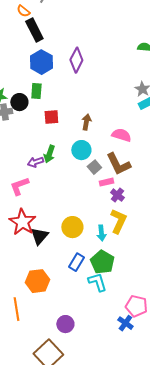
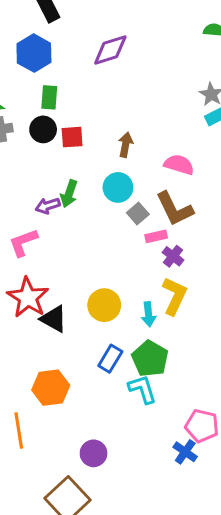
purple diamond: (76, 60) -> (110, 50), turned 45
blue hexagon: (41, 62) -> (34, 53), moved
black circle: (19, 102) -> (43, 129), moved
black triangle: (39, 236) -> (54, 319), turned -42

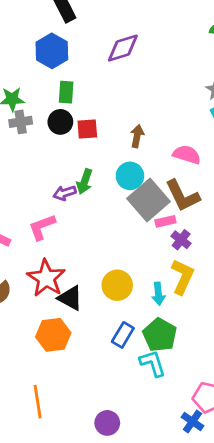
gray square: (138, 213) -> (148, 200), size x2.0
orange hexagon: (51, 388) -> (53, 335), moved

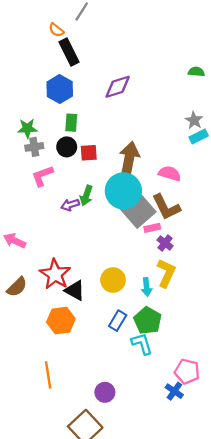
brown arrow: (137, 136) -> (129, 158), size x1.8
cyan circle: (130, 176) -> (123, 191), size x1.6
pink L-shape: (42, 227) -> (42, 176), moved

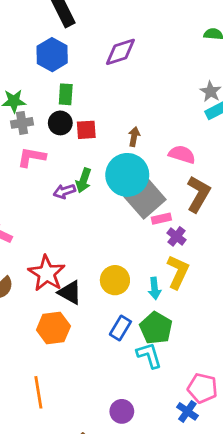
brown arrow: (129, 158) -> (134, 137), size x0.5
pink L-shape: (42, 176) -> (32, 157), turned 30
brown L-shape: (166, 207) -> (198, 194), moved, turned -124
purple circle: (105, 392) -> (122, 411), moved

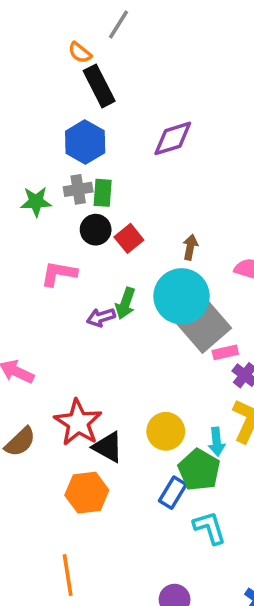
gray cross: (22, 123) -> (78, 189), moved
red square: (86, 130) -> (129, 238), turned -35
green pentagon: (156, 328) -> (199, 470), moved

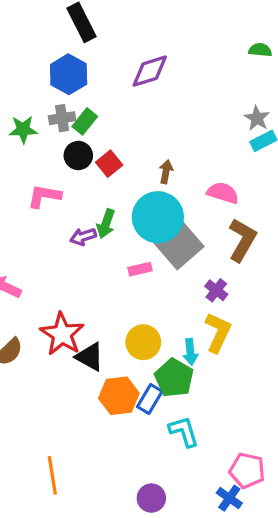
green rectangle: (103, 193) -> (85, 121), turned 35
pink rectangle: (225, 352) -> (140, 269), moved
orange hexagon: (87, 493) -> (119, 396), moved

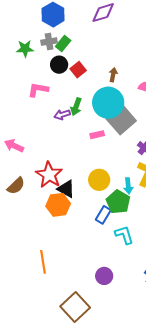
orange hexagon: (119, 396) -> (58, 205), moved

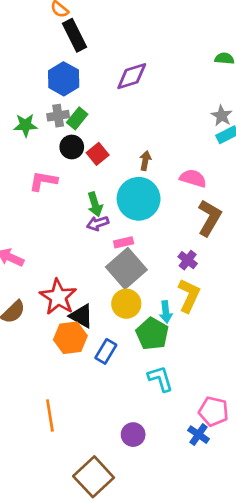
green arrow: (76, 107) -> (95, 204), turned -36
purple arrow: (62, 115) -> (98, 223), moved
gray square: (121, 120) -> (126, 268), moved
blue rectangle: (103, 215) -> (106, 351), moved

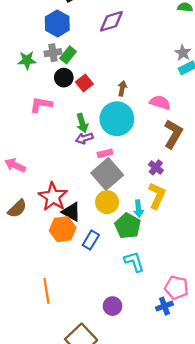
blue cross: (199, 435) -> (164, 306), turned 35

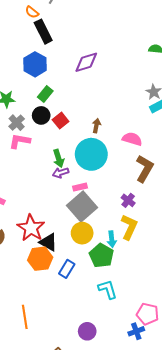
gray cross: (53, 53) -> (17, 123), moved, turned -35

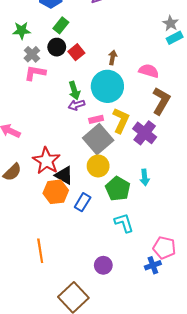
purple cross: (128, 200) -> (145, 133), size x1.6
yellow L-shape: (129, 227) -> (121, 120), moved
cyan arrow: (112, 239) -> (145, 177), moved

